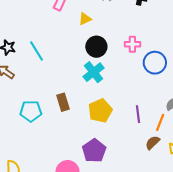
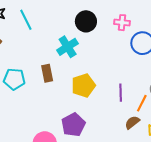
cyan cross: (94, 72) -> (68, 47), moved

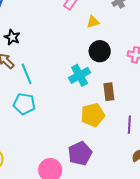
cyan line: (26, 20) -> (27, 74), moved
brown rectangle: (47, 73) -> (109, 92), moved

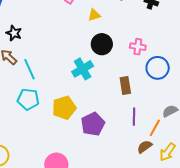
brown rectangle: (109, 92) -> (125, 85), moved
yellow pentagon: (93, 115) -> (64, 108), moved
purple pentagon: (80, 153) -> (93, 124), moved

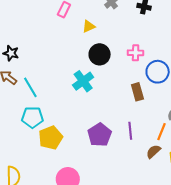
brown rectangle: (125, 85) -> (137, 92), moved
yellow pentagon: (64, 108) -> (51, 138), moved
purple line: (134, 117) -> (130, 131), moved

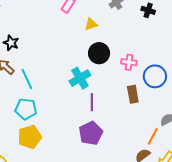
pink cross: (136, 53) -> (129, 62), moved
purple line: (130, 131) -> (92, 102), moved
yellow pentagon: (51, 138) -> (30, 137), moved

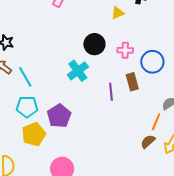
yellow triangle: (91, 24) -> (118, 13), moved
purple line: (92, 102) -> (111, 92), moved
purple pentagon: (91, 133) -> (59, 116), moved

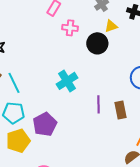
black circle: (94, 44) -> (97, 43), moved
pink cross: (125, 50) -> (70, 28), moved
brown rectangle: (132, 82) -> (121, 110), moved

